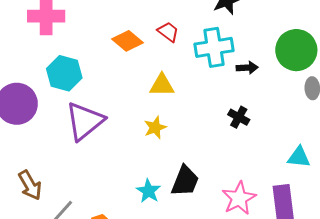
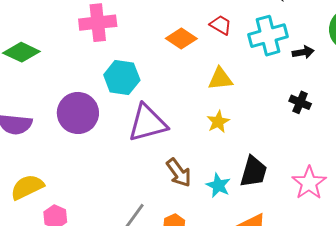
purple triangle: (85, 121) -> (147, 123), turned 30
brown arrow: (30, 185) -> (179, 173), moved

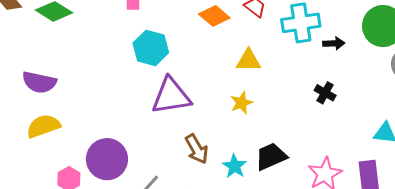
purple circle: (78, 113) -> (107, 159), moved
black trapezoid: (254, 172) -> (271, 156), turned -136
yellow semicircle: (27, 187) -> (43, 126), moved

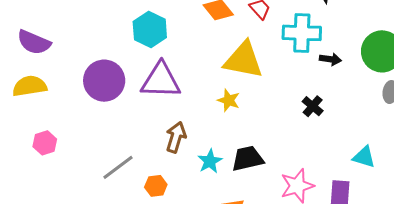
yellow triangle: (248, 60) -> (243, 60), size x1.6
yellow star: (241, 103) -> (229, 100), turned 30
brown arrow: (197, 149) -> (176, 137), turned -144
purple circle: (107, 159) -> (104, 81), moved

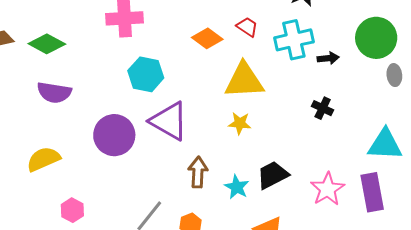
purple semicircle: (34, 42) -> (54, 92), moved
purple triangle: (161, 81) -> (169, 121), turned 42
cyan triangle: (364, 157) -> (385, 144), size x1.5

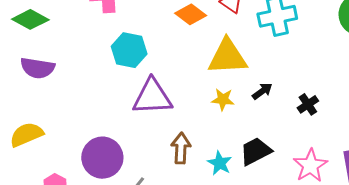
black arrow: (328, 58) -> (262, 91), moved, turned -30
black cross: (323, 108) -> (308, 104), moved, turned 30
purple triangle: (169, 121) -> (152, 97), turned -33
purple circle: (114, 135) -> (102, 158), moved

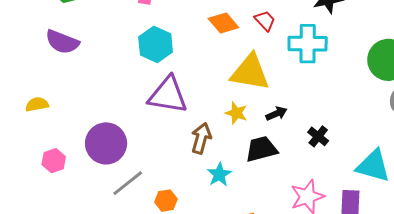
black cross: (308, 104) -> (318, 136), turned -30
yellow semicircle: (27, 135) -> (37, 104), size x0.7
brown arrow: (181, 148) -> (201, 138), moved
black trapezoid: (256, 151) -> (261, 149), moved

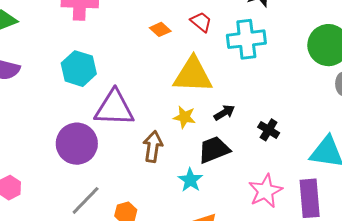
orange diamond: (223, 23) -> (160, 29), size x0.7
cyan hexagon: (156, 44) -> (79, 69), moved
purple circle: (106, 143) -> (77, 144), moved
cyan star: (219, 174) -> (190, 180), moved

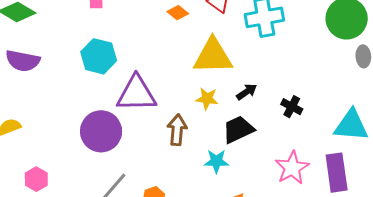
cyan star: (190, 180) -> (216, 161), turned -30

